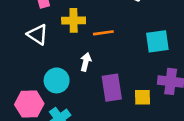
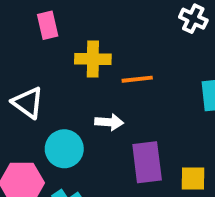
white triangle: (38, 35) -> (28, 103), moved
white arrow: (86, 62) -> (109, 122), turned 78

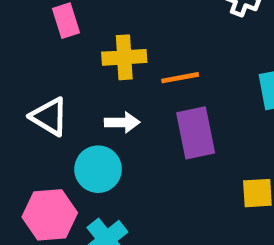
white arrow: (109, 122) -> (122, 122), moved
purple rectangle: (147, 162) -> (196, 133), moved

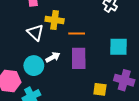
white triangle: (49, 117) -> (35, 33), moved
white arrow: (122, 122) -> (53, 57), moved, turned -40

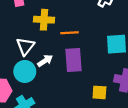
white triangle: (35, 33) -> (25, 46), moved, turned 30

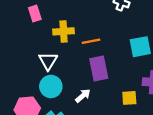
white arrow: (45, 61) -> (83, 96), moved

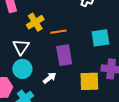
yellow cross: (64, 31) -> (35, 22), turned -30
yellow square: (129, 98) -> (89, 81), size x1.5

